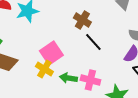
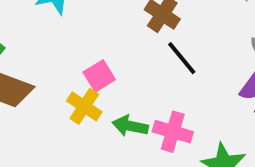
pink square: (51, 53) -> (99, 76), size x0.7

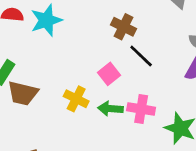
pink square: (99, 76) -> (109, 74), moved

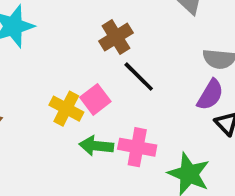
brown cross: (123, 27) -> (116, 37), turned 30
yellow cross: (76, 99) -> (66, 109), moved

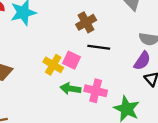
black line: (139, 77) -> (99, 47), turned -40
pink square: (95, 99) -> (71, 60), turned -30

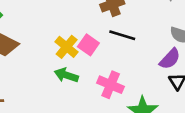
green arrow: (71, 89) -> (66, 75), moved

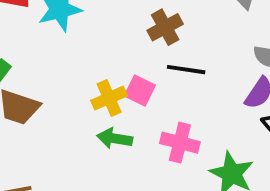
yellow cross: (67, 47) -> (109, 98), turned 35

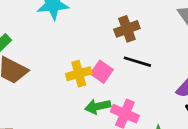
green arrow: (115, 138) -> (98, 106), moved, turned -30

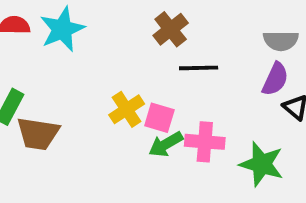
pink square: (102, 72) -> (159, 118), moved

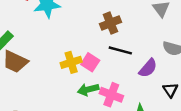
purple semicircle: (275, 79) -> (148, 68), moved
pink square: (159, 118) -> (90, 62), moved

